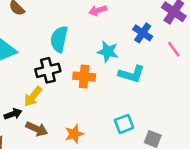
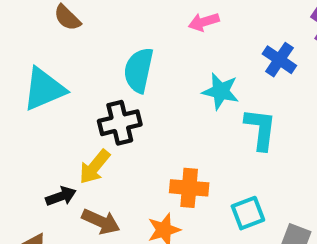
cyan L-shape: (131, 74) -> (261, 129), turned -100
orange cross: (84, 77) -> (189, 188), moved

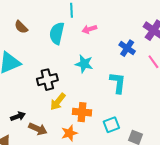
cyan semicircle: (139, 70) -> (57, 33), moved
cyan star: (221, 91) -> (84, 64), moved
yellow arrow: (95, 167) -> (58, 102), moved

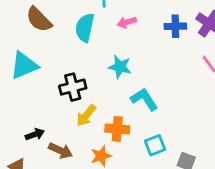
brown semicircle: (21, 27) -> (39, 20), size x1.5
blue cross: (127, 48) -> (175, 26), moved, turned -35
cyan L-shape: (118, 83) -> (144, 99), moved, turned -40

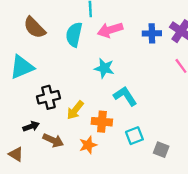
pink arrow: (127, 22) -> (110, 30), size x1.5
black cross: (73, 87) -> (48, 97), moved

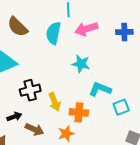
cyan L-shape: (125, 96) -> (100, 89), turned -35
yellow arrow: (75, 110) -> (55, 102), turned -60
cyan square: (134, 136) -> (121, 107), moved

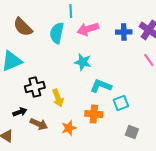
orange cross: (79, 112) -> (94, 114), moved

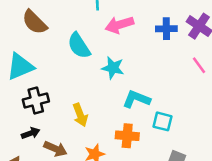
cyan semicircle: (57, 33) -> (79, 46), moved, turned -45
black cross: (35, 87) -> (36, 101), moved
cyan square: (121, 103) -> (162, 121), turned 35

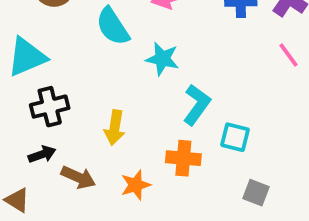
cyan L-shape: (136, 99) -> (197, 105), turned 104
yellow arrow: (80, 115) -> (115, 128), turned 30

